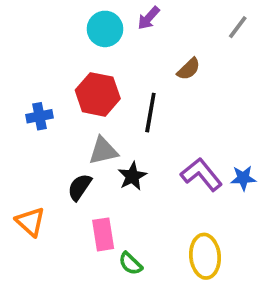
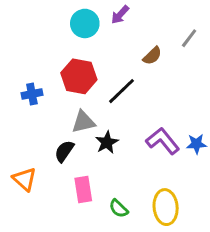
gray line: (238, 27) -> (189, 38), moved
black line: (150, 113) -> (122, 91), turned 36
green semicircle: (130, 264) -> (119, 209), moved

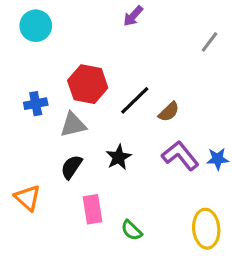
cyan circle: (85, 23) -> (36, 26), moved
brown semicircle: (152, 56) -> (169, 112), moved
gray triangle: (83, 122) -> (73, 125), moved
yellow ellipse: (166, 207) -> (206, 229), moved

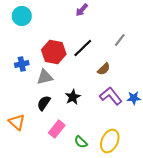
gray line: (209, 42) -> (120, 40), moved
black line: (135, 100) -> (83, 48), moved
pink rectangle: (93, 209) -> (57, 129), turned 48
yellow ellipse: (206, 229) -> (110, 141), moved, turned 30

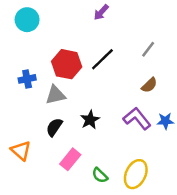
brown semicircle: (104, 69) -> (149, 85), moved

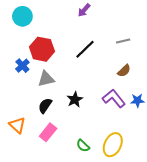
gray line: (148, 49) -> (123, 41), turned 40
red hexagon: (67, 64) -> (42, 49), moved
blue cross: (27, 79) -> (22, 66), turned -32
pink rectangle: (70, 159) -> (48, 132), moved

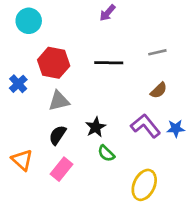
black line: (85, 49) -> (109, 63), turned 45
blue cross: (22, 66) -> (18, 84), moved
green semicircle: (83, 146) -> (106, 153), moved

